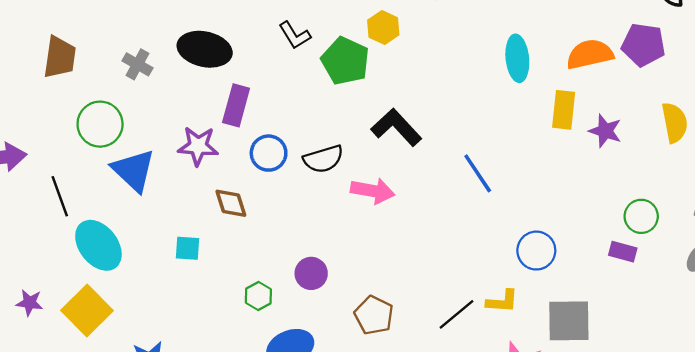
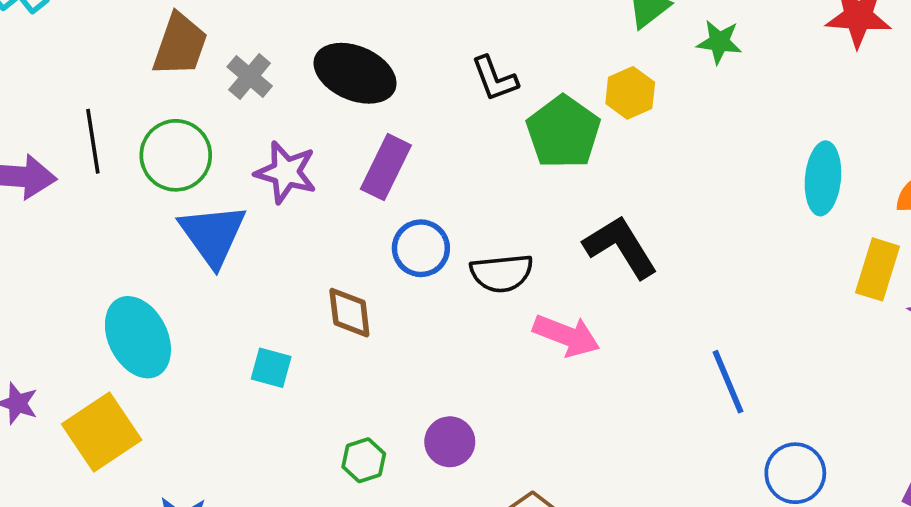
brown trapezoid: (60, 57) -> (180, 45), moved
purple star: (198, 146) -> (286, 172), moved
blue line: (478, 173) -> (728, 382), moved
black line: (60, 196) -> (93, 141), moved

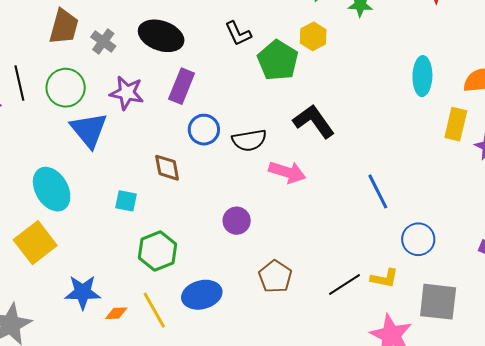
purple circle: (450, 442) -> (237, 221), moved
green hexagon: (364, 460) -> (157, 251), moved, size x1.6

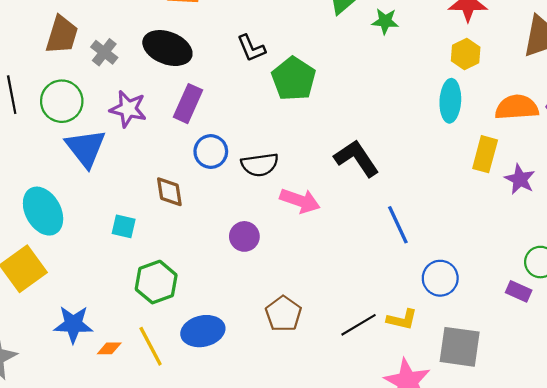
yellow hexagon: (313, 36) -> (466, 54), moved
black L-shape: (314, 121) -> (357, 158), moved
purple circle: (237, 221) -> (244, 236), moved

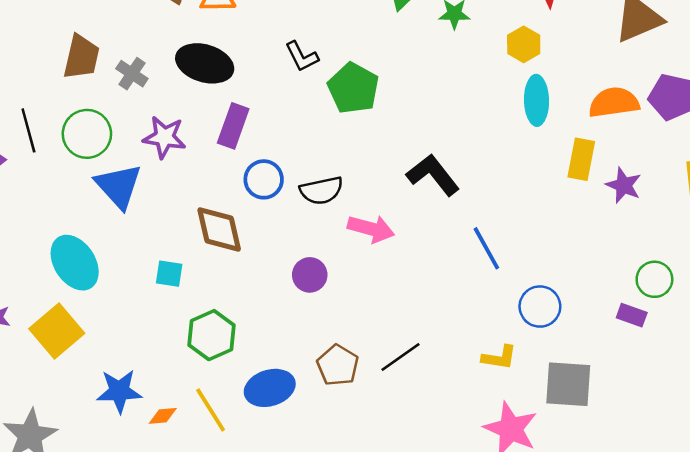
yellow hexagon: (466, 54) -> (524, 44), moved
brown diamond: (169, 192) -> (219, 229), size x1.4
brown pentagon: (283, 314) -> (338, 365), moved
black line: (359, 325) -> (400, 357), moved

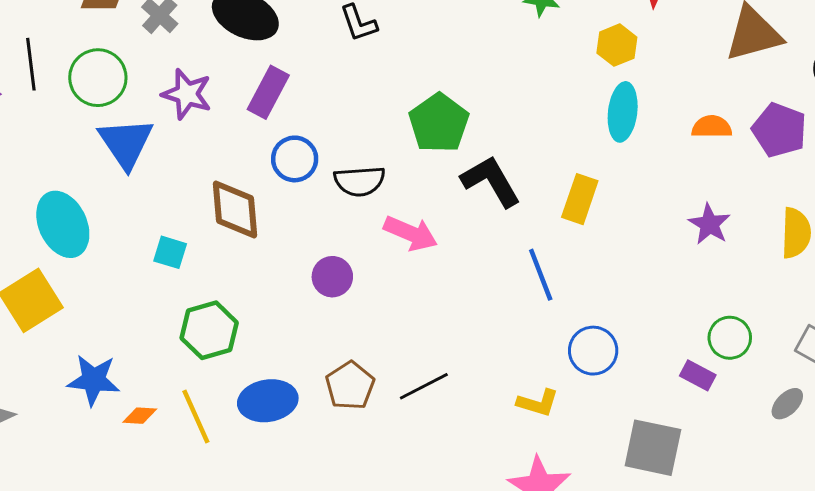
green pentagon: (353, 88) -> (439, 123), moved
orange semicircle: (614, 102) -> (712, 127), size x0.7
yellow rectangle: (581, 159) -> (580, 199), moved
gray square: (568, 384) -> (653, 448), moved

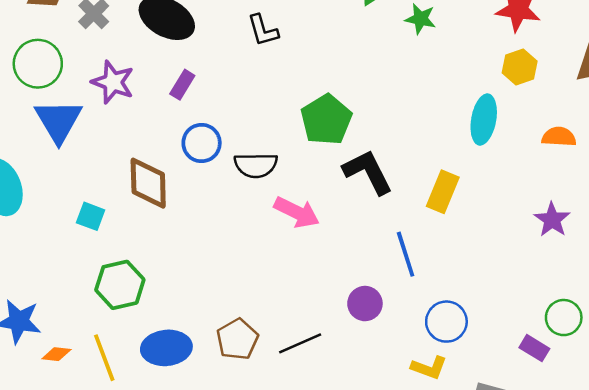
yellow hexagon: (617, 45) -> (520, 67), moved
purple rectangle: (268, 92) -> (182, 85), size x0.7
purple circle: (332, 277) -> (365, 304), moved
yellow L-shape: (538, 403) -> (429, 368), moved

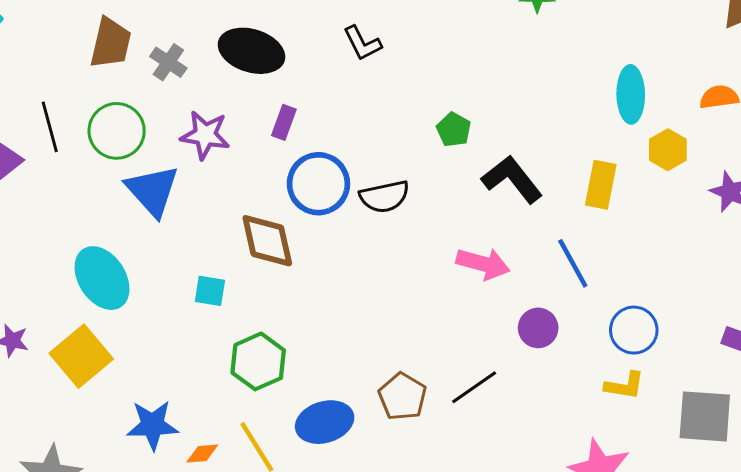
yellow hexagon: (520, 67) -> (668, 150), moved
green pentagon: (326, 120) -> (454, 130), size x0.6
blue circle: (202, 143) -> (318, 184), size x1.4
pink arrow: (297, 212) -> (483, 264), moved

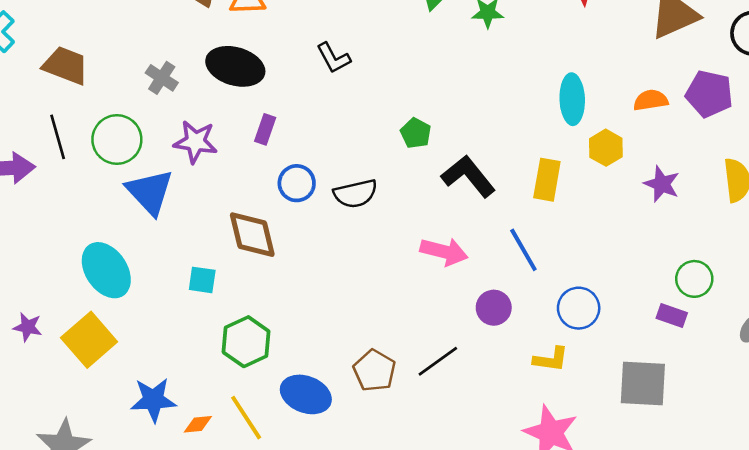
brown trapezoid: (111, 43) -> (66, 66), moved, turned -81
blue circle: (318, 184) -> (297, 183), size x0.7
yellow L-shape: (625, 386) -> (551, 359), moved
blue ellipse: (325, 422) -> (306, 394), turned 39

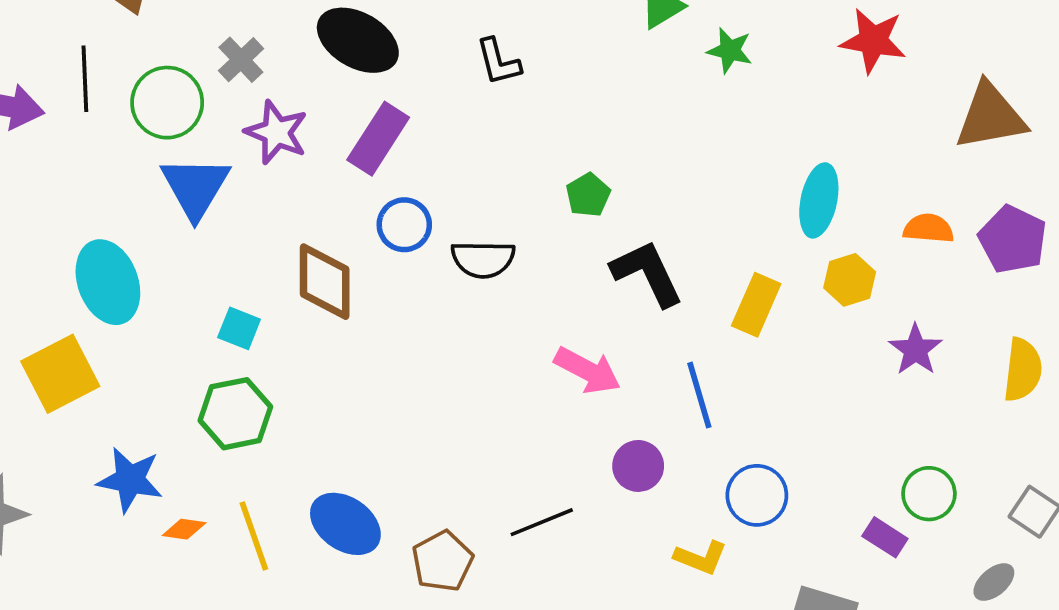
gray cross: (162, 78) -> (241, 60), moved
purple rectangle: (265, 129) -> (378, 139), size x1.6
green hexagon: (246, 342) -> (235, 414), moved
brown pentagon: (374, 371) -> (442, 561), moved

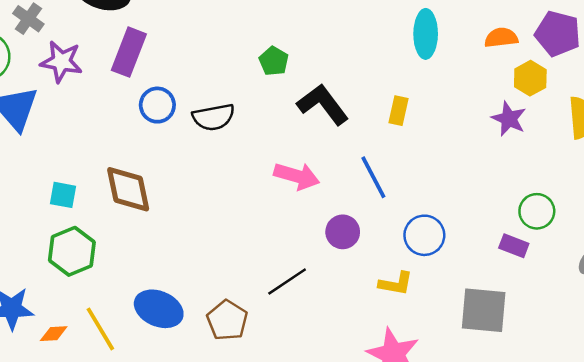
yellow hexagon: (850, 280) -> (530, 78), moved
brown diamond: (325, 282) -> (128, 189), moved
yellow rectangle: (756, 305) -> (398, 111), size x0.7

